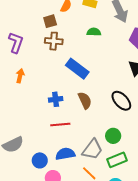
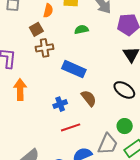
orange arrow: (20, 76) -> (20, 90), size x1.5

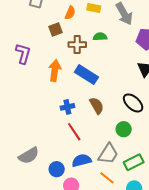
brown cross: (45, 48) -> (77, 45), moved
orange arrow: (20, 90) -> (55, 71), moved
green circle: (125, 126) -> (124, 129), moved
red line: (71, 127) -> (74, 132), turned 66

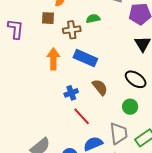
brown square: (56, 29) -> (48, 18), turned 32
purple L-shape: (23, 54) -> (16, 29), moved
gray trapezoid: (108, 154) -> (119, 133), turned -30

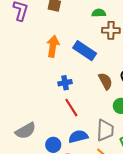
brown cross: (72, 30) -> (111, 30), moved
brown semicircle: (100, 87) -> (105, 81), moved

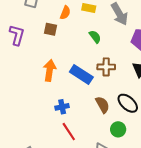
green semicircle: (99, 13) -> (95, 37), turned 56
brown cross: (111, 30) -> (106, 67), moved

